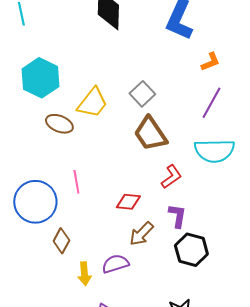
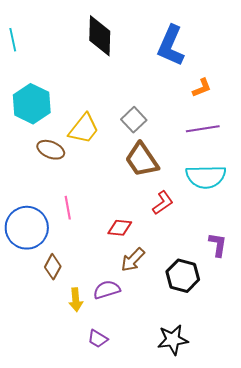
purple line: (211, 103) -> (203, 129), turned 52
purple L-shape: (177, 216) -> (218, 245), moved

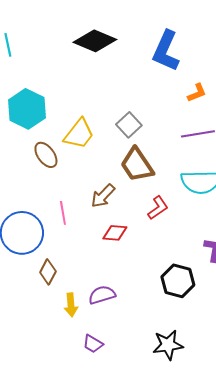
black diamond: (100, 36) -> (95, 41), turned -69
brown ellipse: (51, 150) -> (46, 155), turned 32
brown arrow: (133, 260) -> (103, 196), moved

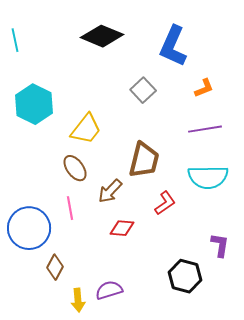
gray square: (129, 125) -> (143, 90), moved
brown ellipse: (46, 155) -> (75, 168), moved
brown trapezoid: (137, 165) -> (144, 160), turned -132

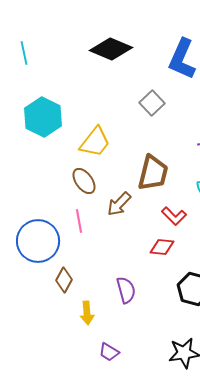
red L-shape: (165, 203) -> (174, 216), turned 80
red diamond: (122, 228) -> (162, 247), moved
purple semicircle: (109, 290) -> (126, 290), moved, turned 92

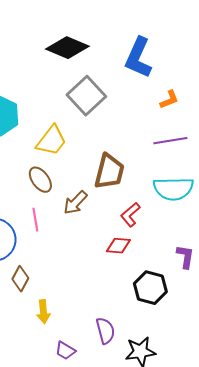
gray square: (152, 103) -> (86, 96), moved, size x1.5
red L-shape: (174, 216) -> (130, 215), turned 95
purple semicircle: (126, 290) -> (105, 331), moved

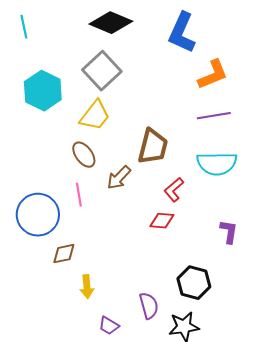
gray square: (86, 96) -> (102, 71), moved
orange L-shape: (169, 100) -> (213, 75), size x1.6
brown diamond: (20, 279) -> (64, 254), turned 50
black hexagon: (150, 288) -> (194, 283), moved

